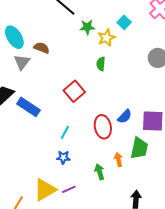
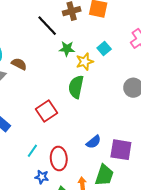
green semicircle: (101, 64) -> (76, 87), size x1.6
red ellipse: (103, 127) -> (59, 158), moved
blue star: (63, 157) -> (42, 177), moved

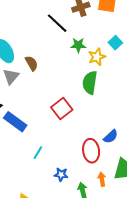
brown semicircle: (19, 64) -> (32, 63), turned 35
cyan line: (32, 151) -> (38, 153), moved
red ellipse: (59, 158) -> (91, 151), moved

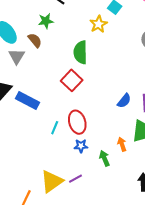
green star: (78, 45) -> (46, 21), moved
green semicircle: (90, 83) -> (80, 52), moved
red ellipse: (91, 151) -> (77, 122), moved

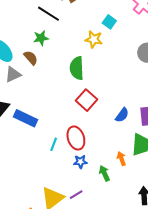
yellow star: (98, 24) -> (94, 39), turned -30
gray triangle: (17, 56) -> (13, 75), turned 36
red square: (72, 80) -> (87, 100), moved

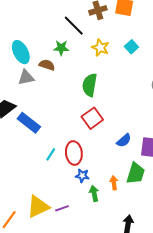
yellow star: (94, 39) -> (100, 48), moved
brown semicircle: (31, 58) -> (47, 65), turned -42
blue star: (80, 162) -> (82, 176), moved

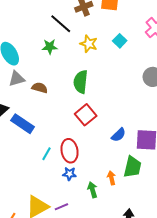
brown semicircle: (47, 65) -> (40, 88), moved
blue star: (82, 176) -> (69, 174), moved

